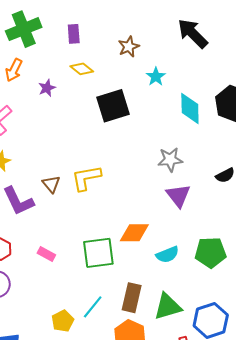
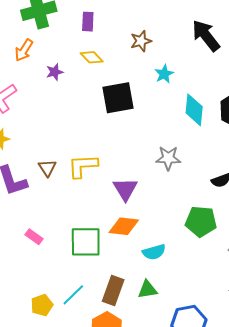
purple triangle: (178, 196) -> (125, 189), moved
green pentagon: (210, 252) -> (201, 221), moved
green triangle: (168, 307) -> (147, 290), moved, size x0.7

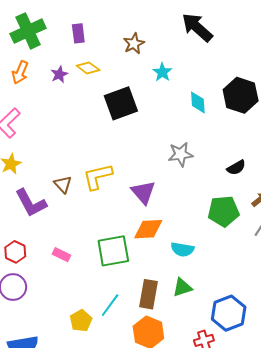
purple star: (55, 72) -> (59, 74), moved
cyan diamond: (194, 110) -> (198, 102), size x0.7
cyan semicircle: (154, 252) -> (182, 249), turned 35

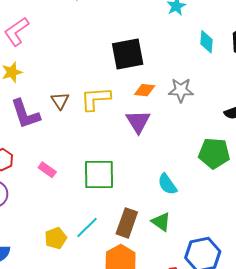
black square: (121, 103) -> (128, 54), moved
orange diamond: (148, 229) -> (145, 90), moved, size x0.7
cyan semicircle: (182, 249) -> (167, 184), turned 35
green triangle: (182, 287) -> (161, 222), turned 45

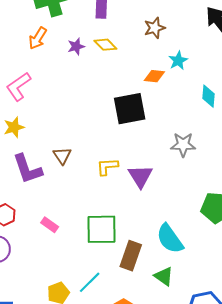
orange diamond: (145, 90) -> (154, 76), moved
yellow L-shape: (95, 99) -> (107, 167), moved, size x0.7
cyan semicircle: (167, 184) -> (170, 239), size x1.4
brown rectangle: (127, 223) -> (131, 256), moved

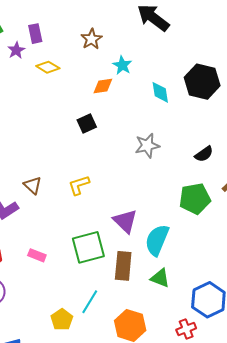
purple star: (76, 46) -> (16, 50), moved
black square: (130, 109) -> (87, 123), size x0.6
purple triangle: (140, 176) -> (125, 221), moved
cyan semicircle: (170, 239) -> (157, 240), turned 72

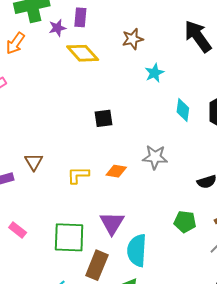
yellow diamond: (48, 67) -> (83, 53), size x1.4
orange diamond: (103, 86) -> (116, 171), moved
green pentagon: (195, 199) -> (185, 222), size x0.7
cyan semicircle: (157, 240) -> (137, 250), turned -36

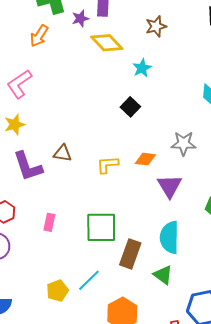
cyan star: (154, 73) -> (142, 68), moved
black square: (104, 118) -> (130, 107), turned -36
brown triangle: (34, 162) -> (63, 153), turned -48
purple triangle: (112, 223) -> (169, 186), moved
pink rectangle: (18, 230) -> (49, 222), turned 66

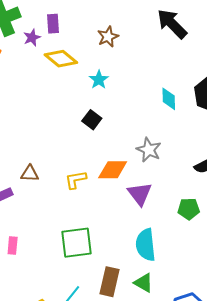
gray star: (184, 143) -> (149, 150), turned 30
orange diamond: (145, 159) -> (113, 170), size x1.4
pink rectangle: (49, 222) -> (13, 246), moved
brown rectangle: (130, 254) -> (110, 282), moved

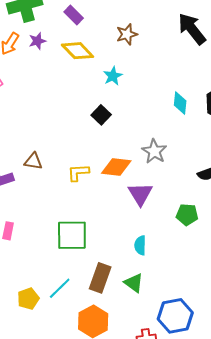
purple rectangle: (53, 24) -> (74, 15), turned -48
purple star: (32, 38) -> (37, 41), moved
cyan semicircle: (146, 245) -> (140, 245), size x0.6

